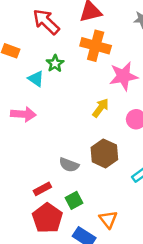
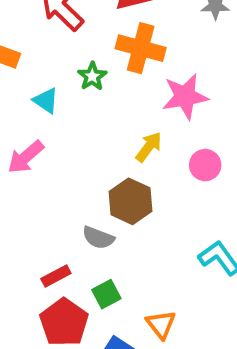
green star: (55, 63) -> (92, 76), moved
pink arrow: (23, 114) -> (26, 157), turned 135
brown hexagon: (104, 153) -> (131, 201), moved

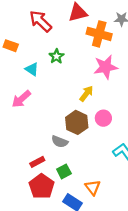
orange cross: (141, 48) -> (99, 34), moved
pink circle: (205, 165) -> (103, 118), moved

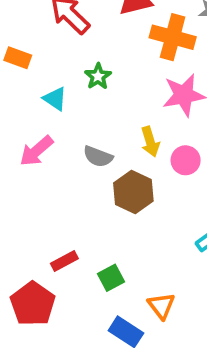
yellow arrow: (86, 94) -> (150, 142), turned 126
pink circle: (103, 118) -> (186, 160), moved
gray semicircle: (60, 142) -> (98, 157), moved
red pentagon: (42, 186) -> (33, 304), moved

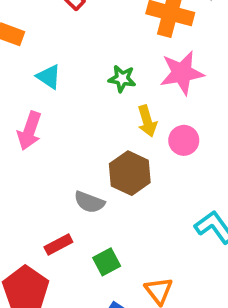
green star: (98, 76) -> (122, 79), moved, turned -30
pink arrow: (36, 151) -> (29, 131), turned -30
gray semicircle: (98, 157) -> (89, 202), moved

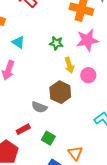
green square: (107, 262) -> (48, 138), turned -32

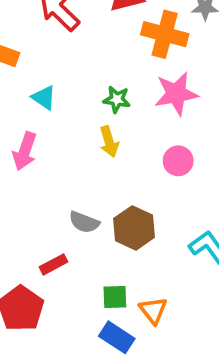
yellow arrow: (69, 65) -> (109, 142), moved
brown hexagon: (60, 92) -> (134, 228), moved
green square: (48, 138) -> (115, 297), moved, turned -32

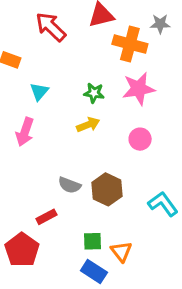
cyan triangle: (44, 98) -> (39, 92), turned 36
yellow arrow: (109, 142) -> (88, 125), turned -95

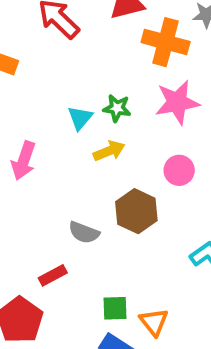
cyan triangle: (39, 92) -> (80, 118), moved
brown hexagon: (107, 189) -> (136, 211), moved

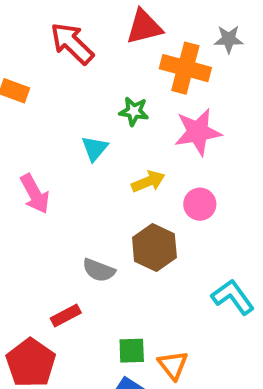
green star: (117, 108) -> (134, 111), moved
yellow arrow: (109, 151) -> (148, 181), moved
pink arrow: (24, 161) -> (35, 194), turned -48

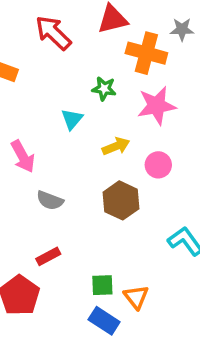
gray semicircle: (99, 270) -> (50, 200), moved

